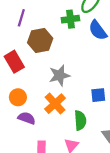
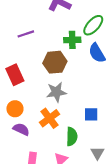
purple line: (21, 18) -> (26, 34), turned 49
brown hexagon: (40, 40) -> (55, 62), moved

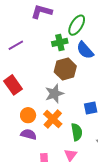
brown hexagon: (55, 62) -> (65, 69), moved
orange circle: (15, 109) -> (28, 115), moved

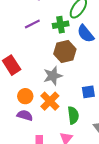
purple line: (16, 45) -> (32, 24), moved

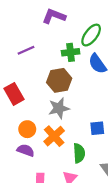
purple line: (32, 24) -> (26, 50), moved
brown hexagon: (65, 52) -> (59, 80), moved

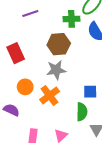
purple semicircle: (26, 150) -> (11, 110), moved
green semicircle: (79, 153) -> (82, 112), moved

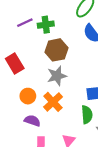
green cross: (71, 19) -> (46, 25), moved
purple semicircle: (11, 110) -> (32, 121), moved

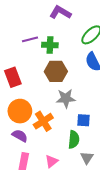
gray star: (57, 76) -> (66, 98), moved
orange circle: (28, 96) -> (20, 111), size x1.5

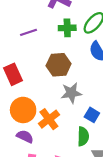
green cross: (50, 45) -> (67, 28), moved
blue square: (83, 120) -> (92, 115), turned 32

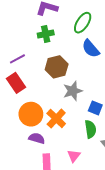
green cross: (67, 28) -> (46, 34), moved
purple line: (29, 32) -> (17, 59), moved

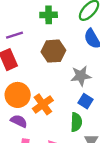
gray star: (73, 91) -> (81, 76), moved

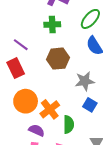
purple line: (15, 35) -> (21, 45), turned 56
purple semicircle: (19, 121) -> (37, 130), moved
green semicircle: (76, 122) -> (69, 124), moved

